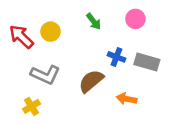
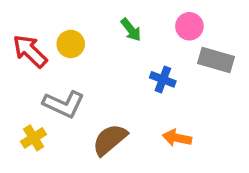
gray rectangle: (147, 62) -> (216, 60), moved
brown semicircle: (91, 81) -> (110, 140), moved
yellow cross: (31, 106) -> (34, 138), moved

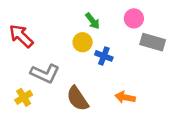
yellow circle: (71, 44) -> (83, 42), moved
blue cross: (163, 79) -> (104, 56), moved
brown semicircle: (110, 140) -> (78, 99), turned -84

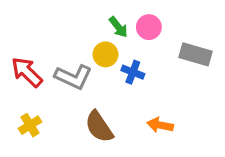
pink circle: (134, 18) -> (149, 27), moved
red arrow: (21, 36) -> (27, 72), moved
gray L-shape: (45, 74) -> (73, 77), moved

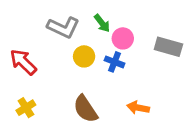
pink circle: (149, 27) -> (123, 38), moved
yellow circle: (105, 54) -> (84, 56), moved
gray L-shape: (73, 77) -> (63, 27), moved

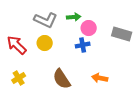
green arrow: (102, 23) -> (74, 17), turned -56
yellow circle: (84, 56) -> (45, 43), moved
blue cross: (114, 62) -> (83, 45), turned -32

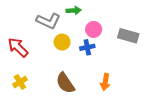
green arrow: (74, 17) -> (74, 10), moved
yellow circle: (45, 43) -> (62, 42), moved
orange arrow: (100, 78) -> (105, 82), turned -91

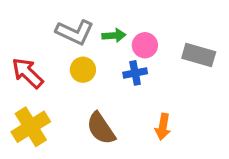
green arrow: (74, 10) -> (114, 35), moved
yellow circle: (62, 42) -> (83, 70), moved
yellow cross: (20, 82) -> (31, 127), size x1.6

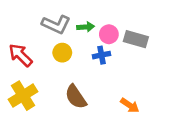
gray rectangle: (199, 55) -> (136, 39), moved
orange arrow: (163, 127) -> (130, 105), moved, turned -66

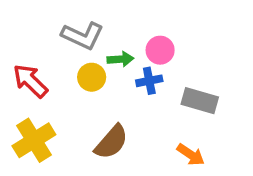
green arrow: (86, 27) -> (120, 59), moved
gray rectangle: (136, 39) -> (200, 101), moved
brown semicircle: (76, 97) -> (111, 142), turned -105

